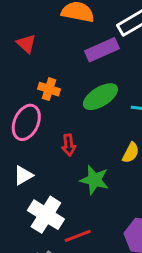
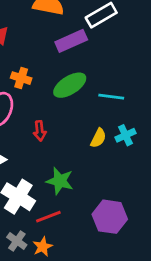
green star: (94, 180) -> (60, 181), moved

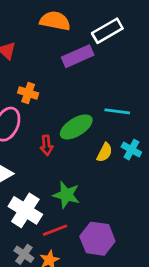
green ellipse: (70, 85) -> (76, 127), moved
cyan cross: (125, 135) -> (131, 150), turned -36
purple hexagon: (110, 217) -> (97, 239), moved

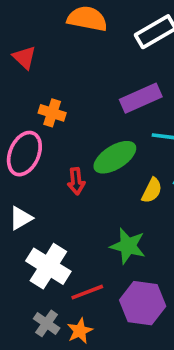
purple rectangle: (78, 56) -> (141, 98), moved
green star: (66, 195) -> (128, 246), moved

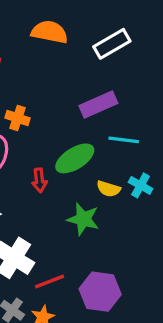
yellow semicircle: (152, 190) -> (109, 189), turned 80
green star: (128, 246) -> (83, 219), moved

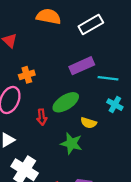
orange cross: (17, 118) -> (27, 75), turned -35
cyan line: (124, 140) -> (108, 78), moved
cyan cross: (141, 185) -> (115, 105), moved

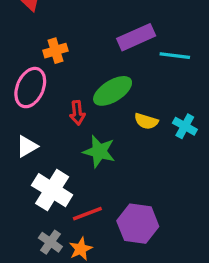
cyan cross: (115, 105) -> (185, 126), moved
green star: (71, 143) -> (99, 151), moved

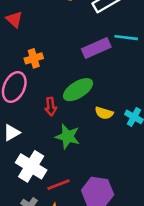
cyan line: (175, 56) -> (126, 38), moved

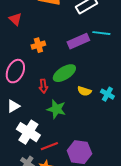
orange cross: (34, 58) -> (38, 45), moved

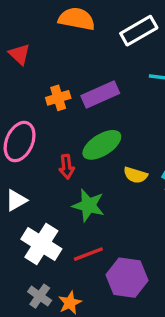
purple rectangle: (78, 41) -> (100, 94), moved
red line: (49, 146) -> (88, 254), moved

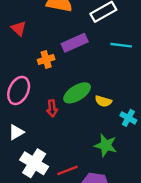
purple rectangle: (100, 94) -> (75, 43), moved
yellow semicircle: (135, 175) -> (103, 101), moved
green star: (88, 205) -> (106, 145), moved

